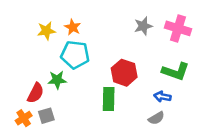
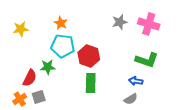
yellow star: (46, 31) -> (21, 29), moved
red hexagon: (124, 73) -> (89, 56), moved

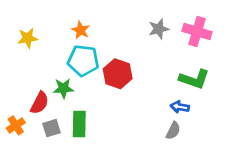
green rectangle: (91, 83) -> (79, 124), moved
orange cross: (20, 99) -> (16, 125), moved
gray semicircle: (131, 99) -> (173, 131), turned -32

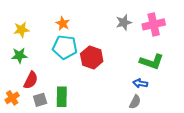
pink cross: (197, 31) -> (154, 24), turned -30
green star: (63, 88) -> (19, 55), moved

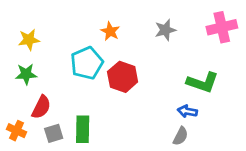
orange star: (63, 23) -> (110, 31), moved
pink cross: (154, 24) -> (222, 27), moved
cyan pentagon: (65, 47) -> (87, 63), turned -30
orange cross: (12, 98) -> (16, 131), turned -32

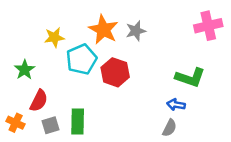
gray star: (165, 30) -> (136, 31), moved
orange star: (110, 31) -> (103, 30), size x1.6
yellow star: (29, 40) -> (54, 37), moved
green star: (26, 74) -> (25, 70), turned -30

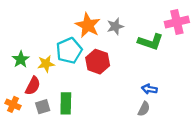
yellow star: (54, 37) -> (46, 64), moved
green L-shape: (190, 77) -> (150, 42), moved

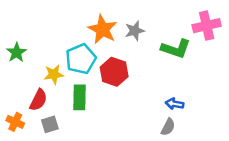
green star: (21, 59) -> (17, 53), moved
green rectangle: (66, 103) -> (79, 97), moved

